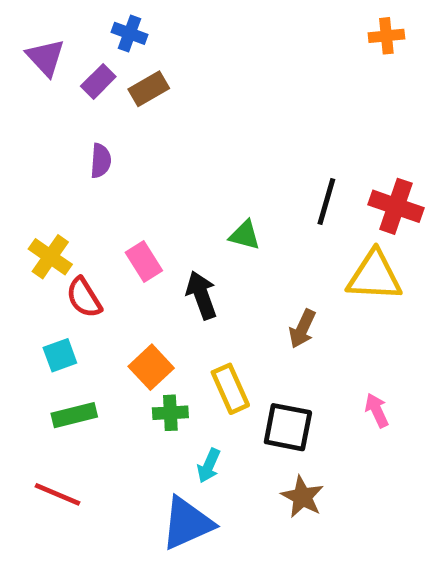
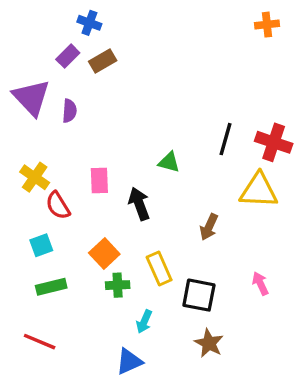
purple triangle: (45, 57) -> (31, 98), moved, size x1.4
pink rectangle: (144, 262) -> (99, 181), turned 30
blue triangle: (187, 523) -> (129, 361), size x0.7

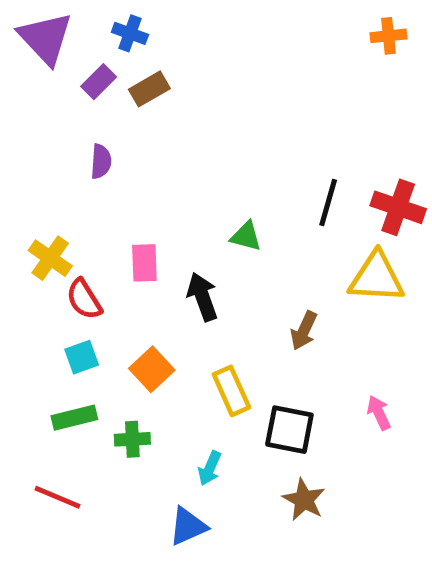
purple triangle: (31, 98) -> (45, 38), moved
cyan square: (41, 245) -> (82, 357), moved
green cross: (118, 285) -> (132, 439), moved

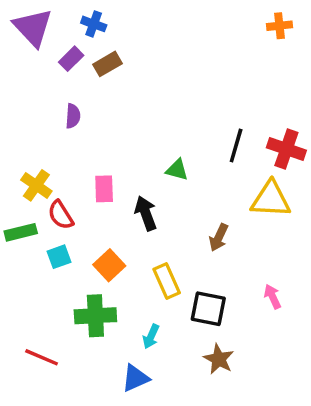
green rectangle: (74, 418) -> (21, 232), moved
green cross: (132, 439) -> (95, 316), size x1.6

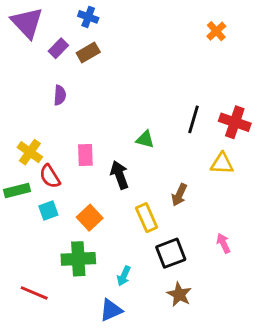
blue cross: (94, 24) -> (88, 17), moved
orange cross: (279, 26) -> (216, 31), moved, turned -36
yellow triangle: (271, 199) -> (222, 163), size x0.7
yellow rectangle: (167, 281) -> (147, 218), moved
black square: (208, 309) -> (171, 253), turned -32

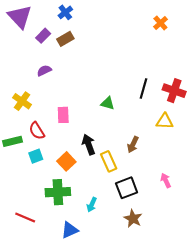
blue cross: (88, 17) -> (65, 12), turned 32
purple semicircle: (60, 95) -> (44, 71), turned -120
yellow cross: (30, 152) -> (22, 101), moved
black arrow: (120, 175) -> (89, 145), moved
blue triangle: (111, 310) -> (70, 230), moved

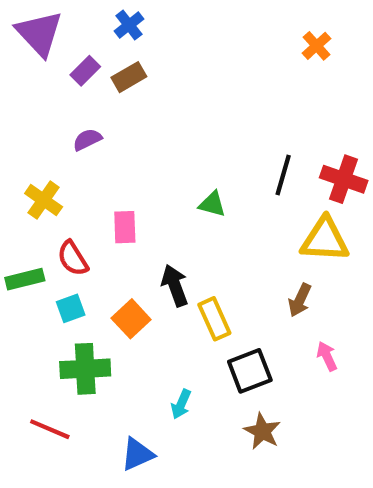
yellow triangle: (165, 121) -> (325, 240), size x1.4
brown arrow: (133, 145) -> (300, 300), moved
green cross: (58, 192) -> (85, 369), moved

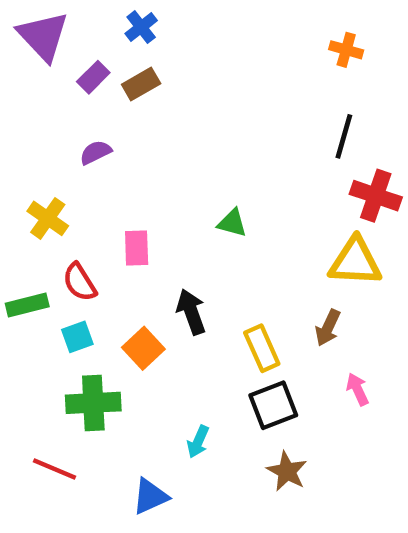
orange cross: (316, 46) -> (346, 50), turned -32
black line: (283, 175) -> (344, 136), moved
yellow rectangle: (214, 319) -> (262, 348), moved

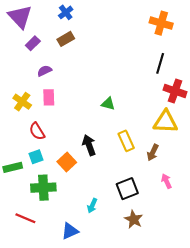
orange cross: (346, 50) -> (161, 23), size x1.5
purple rectangle: (93, 77) -> (33, 43), moved
pink rectangle: (137, 248) -> (49, 97), moved
green rectangle: (27, 305) -> (13, 167), moved
yellow rectangle: (262, 348) -> (126, 141), moved

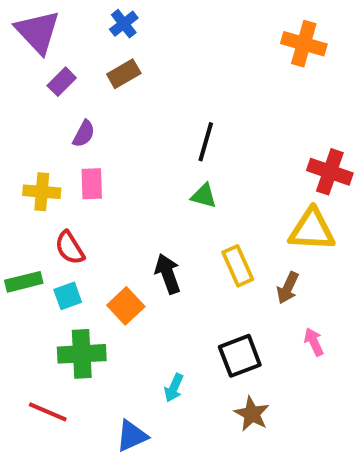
black line: (160, 63) -> (206, 142), moved
purple semicircle: (44, 71) -> (84, 134), turned 144
yellow cross: (22, 102) -> (42, 192), turned -30
green rectangle: (13, 167) -> (24, 282), moved

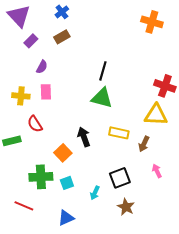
green triangle: (204, 196) -> (102, 98), size x1.6
yellow rectangle: (238, 266) -> (119, 133), turned -54
cyan square: (68, 296) -> (67, 183), moved
cyan arrow: (174, 388) -> (95, 193), moved

